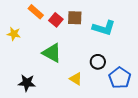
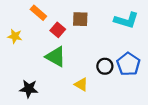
red square: (56, 20) -> (58, 30), moved
cyan L-shape: (104, 28) -> (126, 20), moved
blue pentagon: (120, 78) -> (128, 64), moved

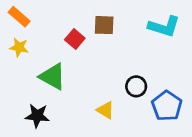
orange rectangle: (38, 13) -> (19, 17), moved
green triangle: (56, 57) -> (53, 77), moved
blue pentagon: (128, 64) -> (167, 106), moved

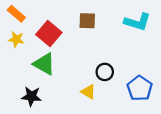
red square: (75, 39) -> (49, 34), moved, size x1.5
black circle: (136, 86) -> (105, 72), moved

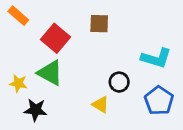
cyan L-shape: (137, 22) -> (156, 58), moved
yellow star: (16, 39) -> (18, 83), moved

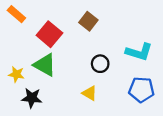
brown square: (99, 24) -> (88, 21), turned 36
black circle: (119, 82) -> (100, 64), moved
blue pentagon: (159, 101) -> (141, 90), turned -30

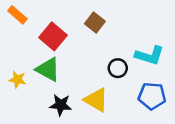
black circle: (100, 64) -> (118, 68), moved
yellow triangle: (90, 93) -> (96, 100), size x1.5
black star: (32, 98) -> (61, 105), moved

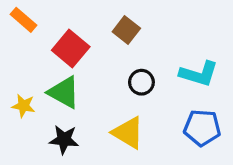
black circle: (118, 68) -> (141, 82), moved
black star: (61, 105) -> (64, 140), moved

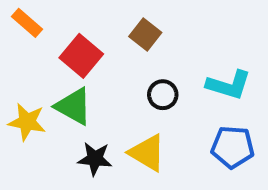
yellow star: (23, 106) -> (27, 122), size x1.4
black star: (64, 140) -> (95, 159), moved

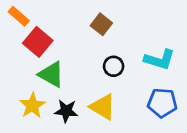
red square: (81, 56) -> (38, 42), moved
yellow star: (27, 122) -> (32, 106), moved, turned 30

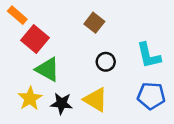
cyan L-shape: (160, 60) -> (149, 55), turned 60

